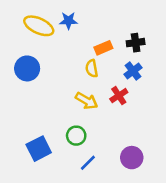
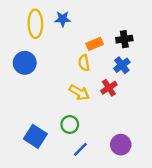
yellow ellipse: (39, 26) -> (35, 24), turned 64
blue square: (39, 149) -> (35, 136), turned -30

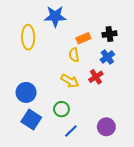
blue star: (63, 19) -> (55, 16), size x1.5
yellow ellipse: (35, 24) -> (28, 37), moved
blue circle: (25, 63) -> (26, 92), moved

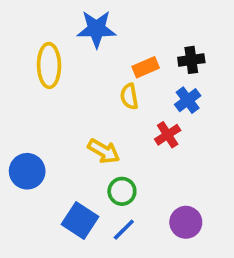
yellow arrow: (70, 81) -> (104, 151), moved
blue circle: (26, 92) -> (27, 171), moved
green circle: (62, 109) -> (122, 191), moved
blue square: (31, 120) -> (80, 220), moved

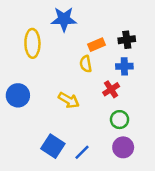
blue cross: (188, 100) -> (124, 66), turned 35
blue circle: (27, 171) -> (18, 95), moved
green circle: (122, 191) -> (120, 120), moved

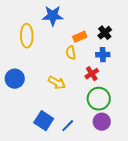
black cross: (127, 40) -> (105, 33), turned -32
green circle: (120, 120) -> (99, 99), size x1.5

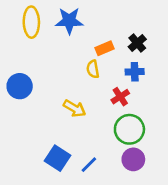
yellow ellipse: (27, 36) -> (31, 22), moved
blue circle: (15, 79) -> (20, 86), moved

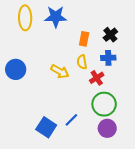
orange rectangle: (105, 48) -> (84, 39), turned -56
yellow semicircle: (93, 69) -> (82, 62), moved
yellow arrow: (74, 108) -> (60, 72), moved
blue line: (89, 165) -> (71, 120), moved

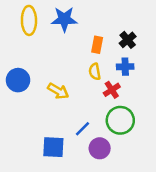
yellow arrow: (60, 72) -> (58, 91), moved
blue line: (71, 120) -> (83, 129), moved
blue square: (46, 127) -> (53, 147), turned -30
purple circle: (107, 128) -> (100, 148), moved

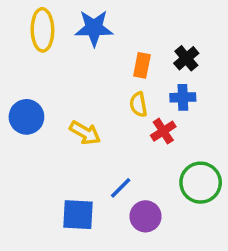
green circle: (120, 120) -> (201, 183), moved

